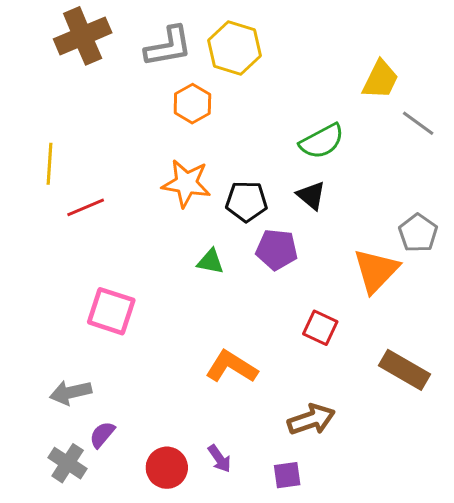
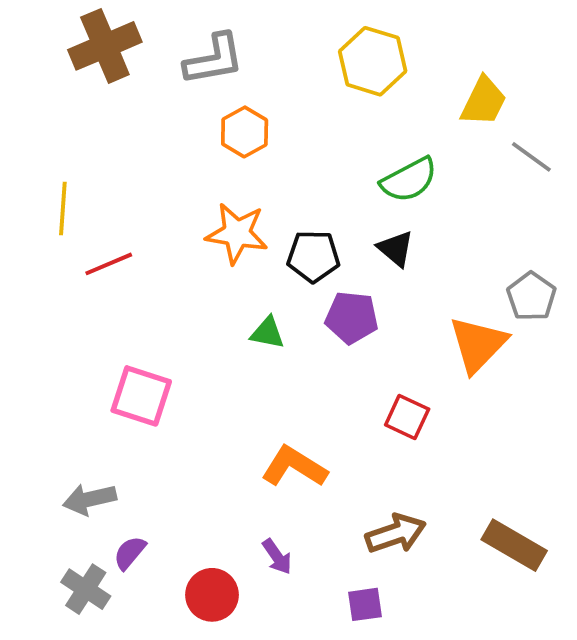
yellow hexagon: (235, 48) -> (373, 61), moved
brown rectangle: (405, 370) -> (514, 545), moved
purple arrow: (219, 459) -> (277, 557), moved

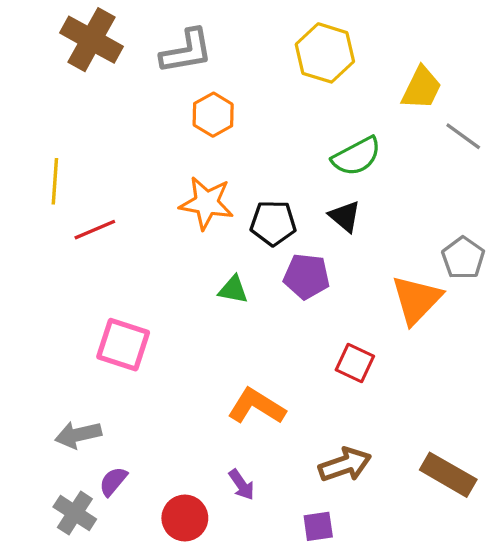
brown cross: (105, 46) -> (91, 40), turned -38

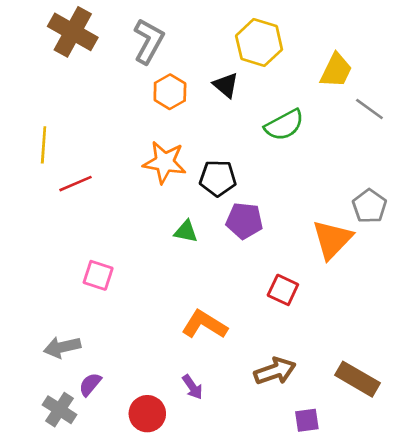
gray L-shape: (186, 51) -> (149, 41), turned -51
black triangle: (345, 216) -> (226, 85), moved
pink square: (123, 345) -> (98, 275), size x0.7
purple square: (318, 526) -> (307, 420), moved

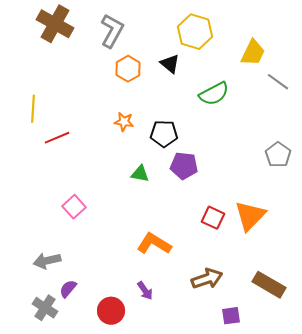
orange star: (165, 162) -> (124, 122), size x0.6
orange triangle: (332, 239) -> (250, 216), moved
pink square: (98, 275) -> (74, 207), turned 30

